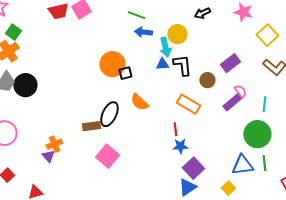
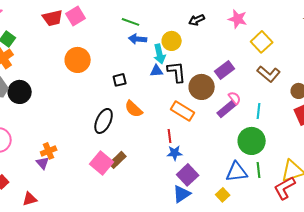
orange circle: (112, 64) -> (78, 60), moved
brown circle: (207, 80) -> (202, 87), size x1.6
brown rectangle: (91, 126) -> (118, 160), moved, turned -36

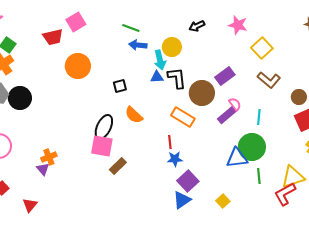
red trapezoid: (53, 18) -> (53, 37), moved
pink square: (102, 163) -> (102, 146), moved, turned -30
blue triangle: (237, 172) -> (237, 158), moved
red triangle: (30, 199) -> (30, 205), turned -35

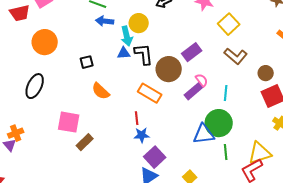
black ellipse: (104, 127) -> (35, 86), moved

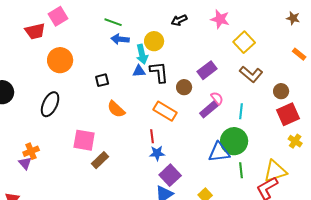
brown circle: (169, 69) -> (184, 87), size x0.6

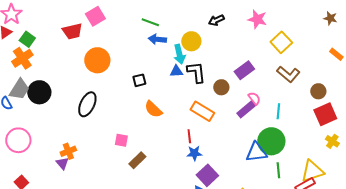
pink square: (84, 140) -> (121, 140), size x0.6

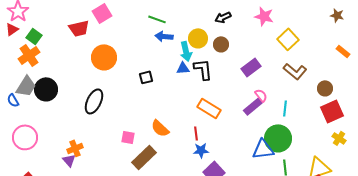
brown circle: (221, 87) -> (221, 44), moved
orange semicircle: (153, 109) -> (160, 128), moved
brown rectangle: (137, 160) -> (144, 157), size x1.4

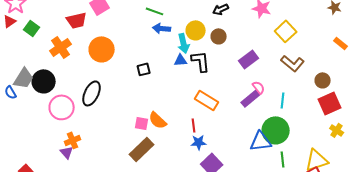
orange cross: (29, 55) -> (61, 47), moved
pink circle: (25, 137) -> (62, 107), moved
pink square: (128, 137) -> (142, 123), moved

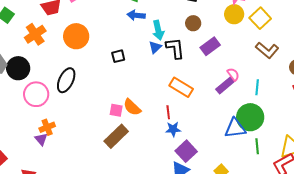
yellow circle: (196, 30) -> (234, 14), moved
purple rectangle: (249, 59) -> (210, 46), moved
blue triangle: (181, 60) -> (155, 47), turned -40

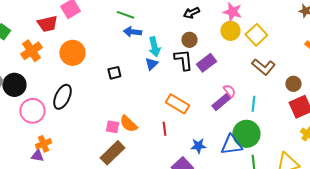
black L-shape: (175, 48) -> (183, 60), moved
blue star: (173, 129) -> (198, 146), moved
purple triangle: (41, 139) -> (37, 156), turned -40

